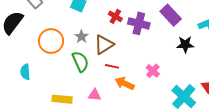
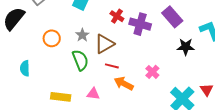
orange circle: (51, 41) -> (52, 38), size x0.7

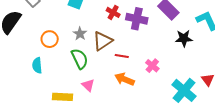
red line: (112, 66) -> (122, 56), moved
cyan semicircle: (25, 68) -> (37, 65), moved
pink triangle: (93, 94) -> (88, 85), moved, turned 40

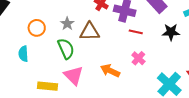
brown triangle: (103, 41) -> (90, 32), turned 30
red line: (122, 56) -> (136, 32), moved
pink triangle: (88, 85) -> (74, 75), size x1.5

